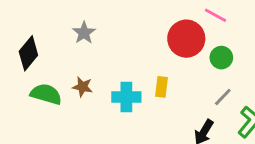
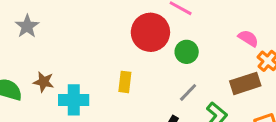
gray star: (84, 33) -> (27, 26), moved
cyan cross: (126, 97) -> (74, 100), moved

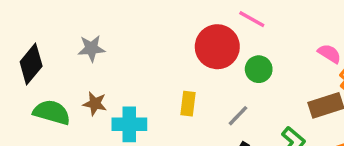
gray star: (27, 26) -> (91, 48), moved, turned 30
gray line: (188, 92) -> (238, 116), moved

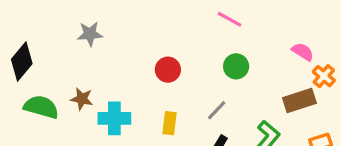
red circle: (217, 47) -> (168, 70), moved, size x0.6
gray star: (91, 48) -> (90, 34), moved
yellow rectangle: (188, 104) -> (170, 123), moved

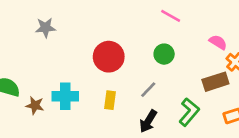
pink line: (230, 19) -> (171, 16), moved
red circle: (168, 70) -> (109, 57), size x1.5
brown star: (82, 99) -> (35, 105), moved

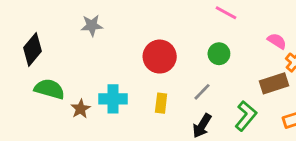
brown star: (35, 105) -> (81, 109), turned 30

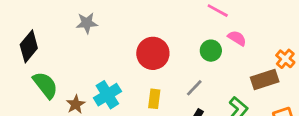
pink semicircle: (277, 41) -> (237, 38), moved
green semicircle: (49, 89) -> (45, 85), turned 36
cyan cross: (113, 99) -> (107, 95), turned -32

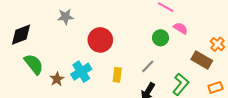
black diamond: (29, 46) -> (21, 35), turned 30
red circle: (153, 53) -> (100, 40), moved
brown rectangle: (265, 80) -> (202, 60), turned 48

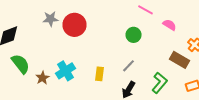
pink semicircle: (181, 28) -> (170, 25), moved
green circle: (161, 38) -> (134, 35), moved
red circle: (100, 40) -> (74, 25), moved

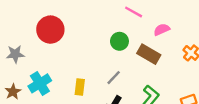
gray star: (50, 19) -> (15, 54), moved
pink semicircle: (170, 25) -> (162, 30), turned -56
brown rectangle: (180, 60) -> (149, 54), moved

